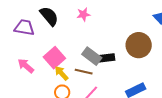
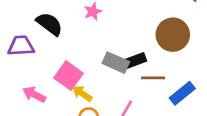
brown line: (84, 72) -> (153, 78), moved

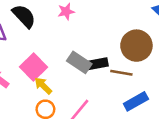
brown line: (153, 78) -> (121, 73), moved

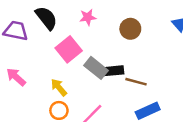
brown circle: (136, 46) -> (130, 29), moved, size x0.7
pink square: (33, 67) -> (69, 49), moved

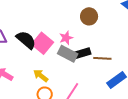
pink star: (88, 17) -> (66, 38), moved
black semicircle: (46, 18) -> (26, 40), moved

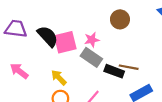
pink square: (42, 43) -> (65, 42), turned 30
black rectangle: (82, 53) -> (114, 71), moved, turned 30

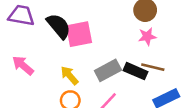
pink star: (92, 40) -> (147, 36), moved
gray rectangle: (91, 57) -> (108, 70), moved, turned -65

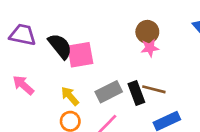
pink star: (147, 36) -> (150, 48), moved
black rectangle: (135, 71) -> (136, 93), turned 45

